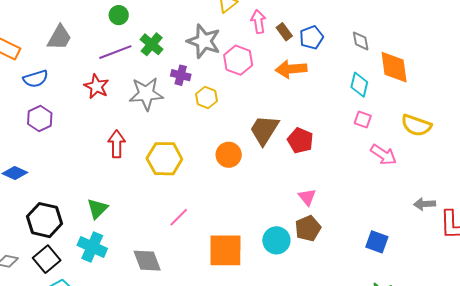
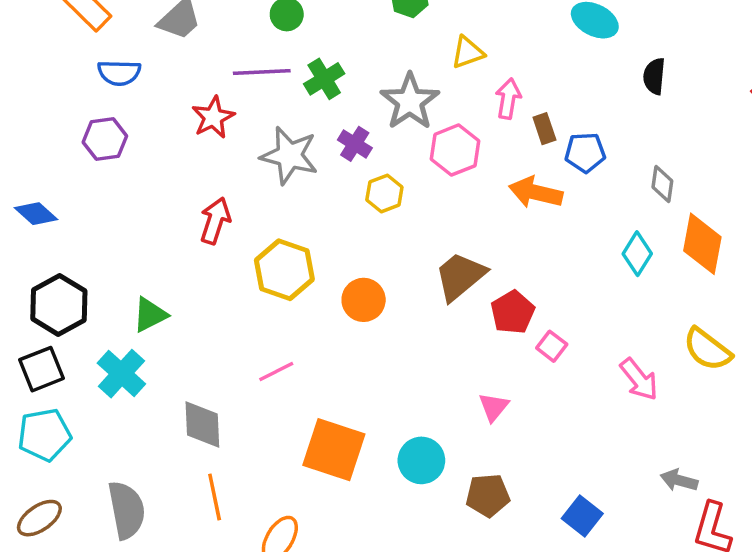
pink square: (363, 120) -> (552, 346), moved
orange circle: (229, 155) -> (364, 300), moved
brown pentagon: (308, 228) -> (488, 495), moved

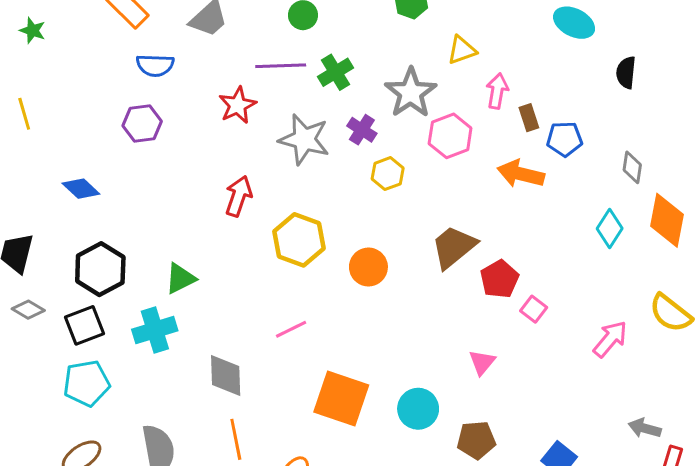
cyan cross: (121, 374) -> (155, 330), turned 30
pink arrow: (639, 379) -> (610, 339), turned -102

